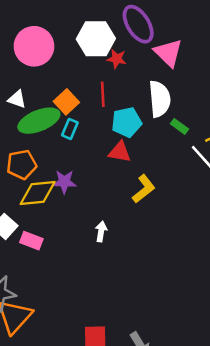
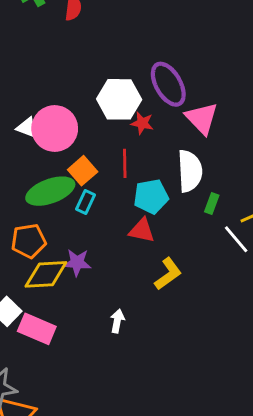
pink circle: (34, 46) -> (55, 128), moved
white triangle: (17, 99) -> (27, 128), moved
green rectangle: (180, 126) -> (212, 203), turned 72
pink rectangle: (31, 241) -> (37, 329), size x1.4

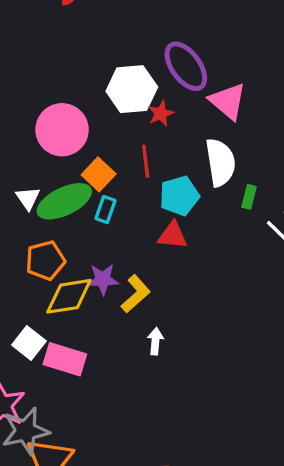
red star: (142, 123) -> (161, 114), turned -30
white triangle: (27, 128) -> (28, 198), moved, turned 40
yellow L-shape: (168, 274) -> (136, 294), moved

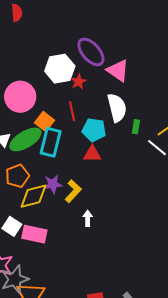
cyan pentagon: (179, 196) -> (94, 130), turned 30
cyan rectangle: (106, 210) -> (51, 142), size x1.8

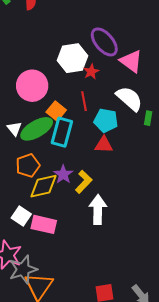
white semicircle: (117, 108) -> (129, 99), turned -36
purple star: (53, 184) -> (63, 174), turned -30
white arrow: (88, 218) -> (98, 210), size x1.8

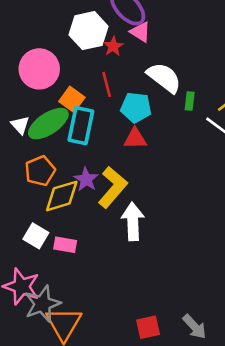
pink triangle: (131, 61) -> (140, 32), moved, size x0.7
yellow L-shape: (84, 182) -> (113, 187), size x1.4
pink rectangle: (44, 224) -> (65, 245), size x0.7

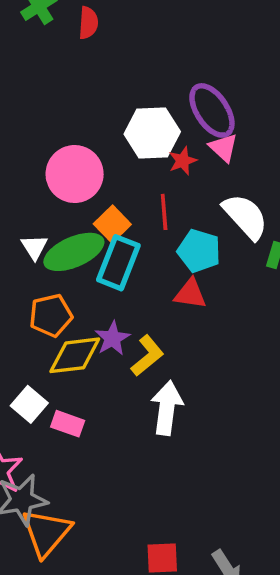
yellow L-shape: (113, 187) -> (147, 356), size x0.7

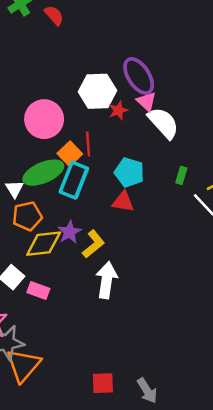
red semicircle: (88, 23) -> (54, 15), turned -45
red line: (164, 212) -> (88, 144), moved
white semicircle: (245, 216) -> (163, 123), moved
white triangle: (34, 247) -> (15, 189), moved

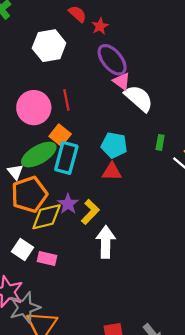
red semicircle: (54, 15) -> (78, 14), moved
white hexagon: (97, 91) -> (49, 46), moved
red star: (118, 110) -> (100, 26), moved
red line: (88, 144) -> (66, 100), moved
orange pentagon: (27, 216) -> (29, 194), size x1.4

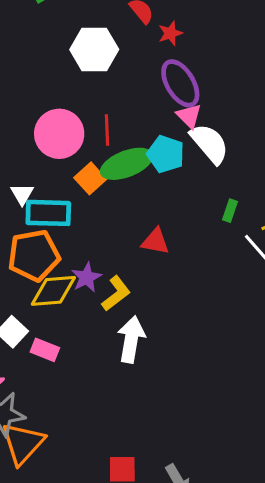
cyan pentagon: (114, 145) -> (166, 154), moved
green ellipse: (39, 155) -> (127, 164), moved
cyan rectangle: (66, 158) -> (48, 213), moved, turned 68
white triangle: (15, 172) -> (22, 194), moved

